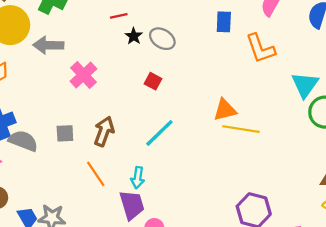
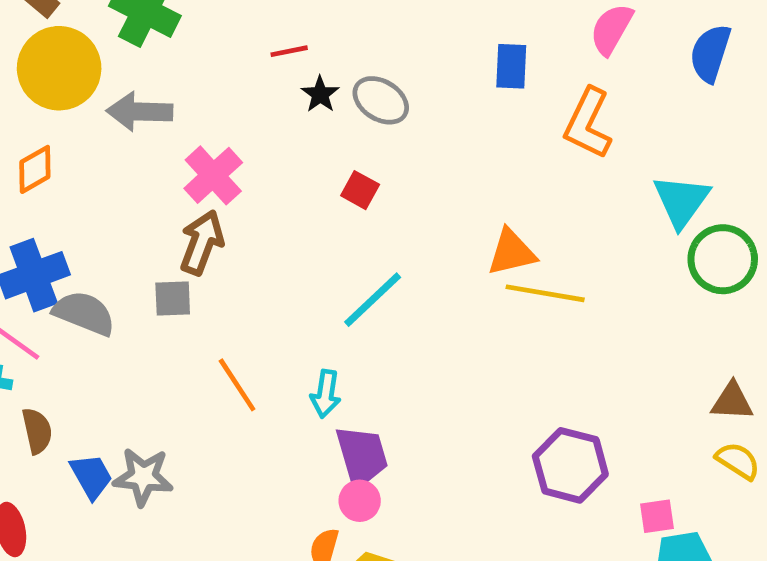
orange L-shape: (260, 49) -> (588, 123), turned 44
brown arrow: (104, 131) -> (202, 243), moved
purple trapezoid: (132, 205) -> (362, 456), moved

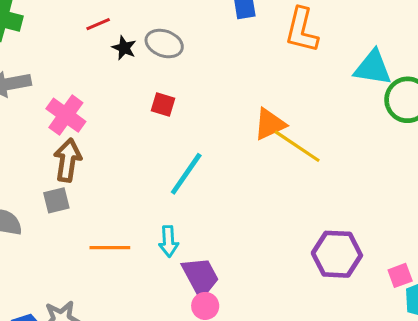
cyan triangle: (681, 201) -> (373, 68), turned -45
yellow line: (545, 293) -> (297, 146), turned 36
orange line: (237, 385) -> (110, 248), turned -45

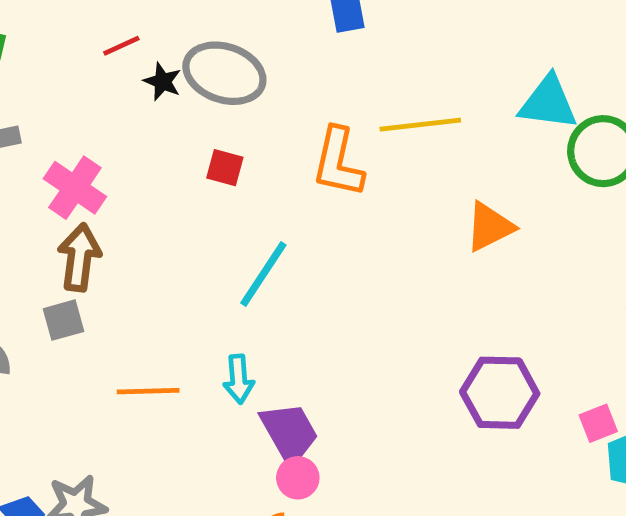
orange L-shape: (302, 30) -> (338, 162), moved
gray ellipse: (164, 44) -> (224, 73), size x1.4
orange triangle: (270, 124) -> (490, 227), moved
yellow line: (297, 146) -> (420, 125), moved, turned -39

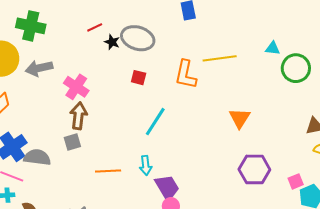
cyan triangle: (548, 103) -> (273, 48), size x0.6
orange triangle: (490, 227) -> (240, 118), moved, turned -30

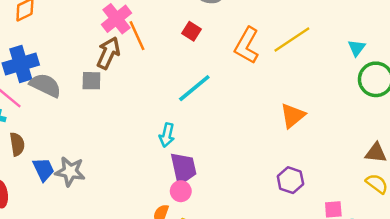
cyan triangle: (273, 48) -> (357, 48), turned 42
yellow line: (220, 58) -> (292, 40), turned -44
purple hexagon: (254, 169) -> (290, 180), size x0.7
orange line: (108, 171) -> (137, 36), moved, turned 50

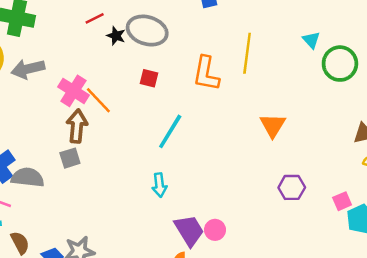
yellow line: (292, 40) -> (247, 53), turned -30
purple trapezoid: (183, 168) -> (189, 230), moved
pink circle: (181, 191) -> (215, 230), moved

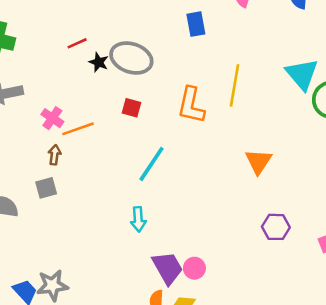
cyan triangle: (311, 40) -> (302, 74), size x1.8
pink cross: (73, 91) -> (52, 118), size x0.7
orange line: (98, 100) -> (78, 129), turned -68
brown arrow: (77, 126) -> (55, 155), size x0.6

